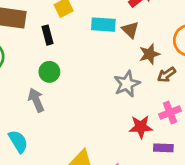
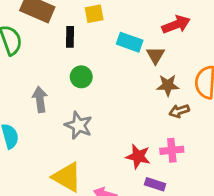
green circle: (49, 72) -> (81, 77), moved
gray star: (127, 84) -> (79, 125), moved, turned 30

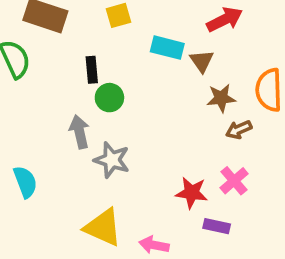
black rectangle: (70, 37) -> (92, 70), moved
gray arrow: (40, 99) -> (79, 132), moved
pink cross: (172, 150) -> (234, 181), turned -30

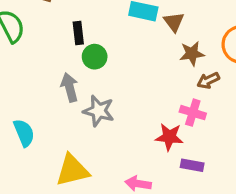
pink cross: (234, 181) -> (193, 113), moved, turned -30
yellow triangle: (103, 227) -> (72, 170), moved, turned -36

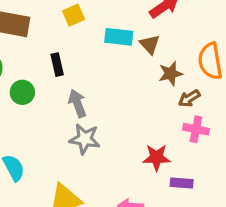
green circle: (95, 57) -> (22, 92), moved
gray arrow: (70, 87) -> (77, 103), moved
pink cross: (193, 113) -> (196, 129), moved

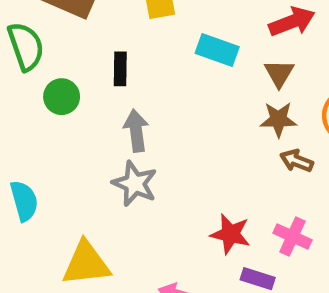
brown triangle: (150, 44) -> (279, 73), moved
brown arrow: (189, 98) -> (297, 161), turned 40
pink cross: (196, 129) -> (293, 237), moved

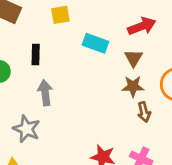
brown arrow: (297, 161) -> (144, 112), turned -126
gray star: (135, 184) -> (27, 129), moved

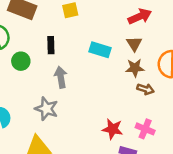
cyan rectangle: (95, 43) -> (100, 50), moved
brown arrow: (144, 112) -> (145, 89), turned -56

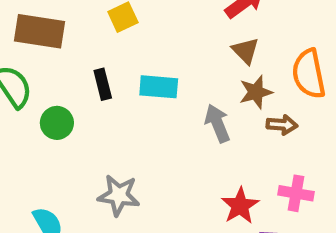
cyan rectangle: (100, 50) -> (159, 87), moved
gray arrow: (61, 77) -> (217, 123), moved
red star: (113, 129) -> (240, 206), turned -30

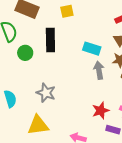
black rectangle: (103, 84) -> (50, 40), size x1.6
cyan rectangle: (159, 87) -> (92, 49), moved

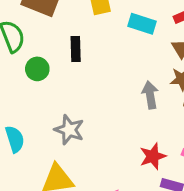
black rectangle: (50, 40) -> (76, 49), size x0.7
cyan rectangle: (92, 49) -> (142, 24), moved

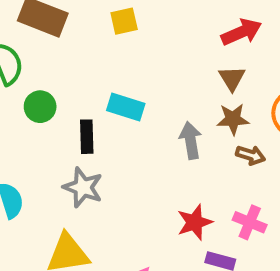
cyan rectangle: (142, 24) -> (126, 107), moved
black rectangle: (76, 49) -> (87, 137), moved

